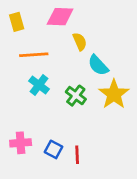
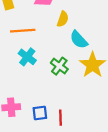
yellow semicircle: (80, 42) -> (63, 19), turned 42
blue square: (53, 149) -> (40, 113), turned -35

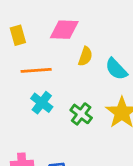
cyan semicircle: (79, 40) -> (116, 69), moved

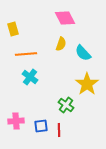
pink diamond: (64, 30) -> (65, 18), moved, turned 60
green cross: (81, 114) -> (66, 105), moved

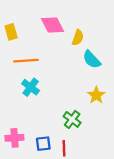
pink diamond: (65, 18) -> (52, 25), moved
yellow semicircle: (61, 44) -> (78, 38), moved
yellow star: (87, 84) -> (96, 95), size x0.7

